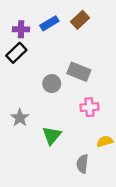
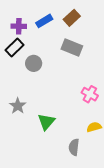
gray rectangle: (79, 72) -> (72, 47), moved
gray circle: (52, 84) -> (34, 63), moved
pink cross: (89, 107) -> (90, 94), moved, turned 35

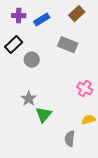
brown rectangle: (72, 18) -> (77, 14), moved
purple cross: (19, 26) -> (19, 16), moved
gray star: (18, 106) -> (29, 99), moved

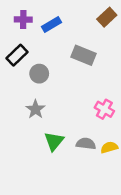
brown rectangle: (77, 14) -> (107, 17), moved
gray star: (29, 99) -> (36, 109), moved
gray semicircle: (70, 139) -> (86, 144), moved, turned 91

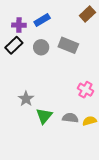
purple cross: (23, 20) -> (19, 25), moved
gray circle: (39, 74) -> (41, 47), moved
gray star: (36, 109) -> (26, 99), moved

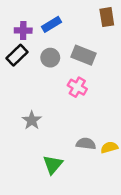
brown rectangle: (87, 14) -> (107, 17), turned -56
pink cross: (85, 90) -> (77, 87), moved
green triangle: (44, 116) -> (53, 165), moved

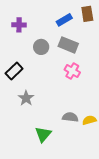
blue rectangle: (51, 24) -> (64, 20), moved
black rectangle: (17, 55) -> (14, 71), moved
pink cross: (77, 87) -> (72, 71), moved

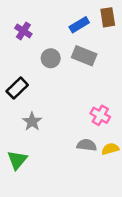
purple cross: (19, 25) -> (23, 31), turned 32
pink cross: (72, 71) -> (100, 115), moved
green triangle: (43, 134) -> (17, 160), moved

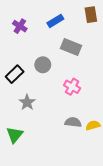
blue rectangle: (79, 25) -> (55, 21), moved
gray circle: (51, 58) -> (43, 65), moved
pink cross: (100, 115) -> (72, 87), moved

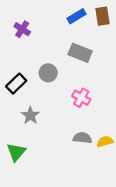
blue rectangle: (55, 21) -> (77, 16), moved

